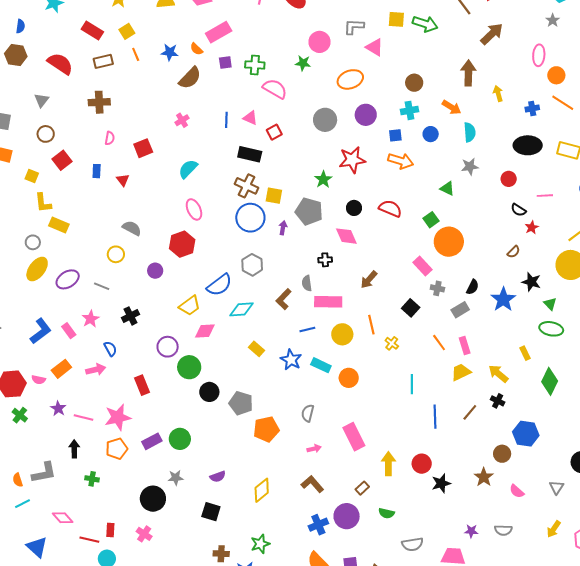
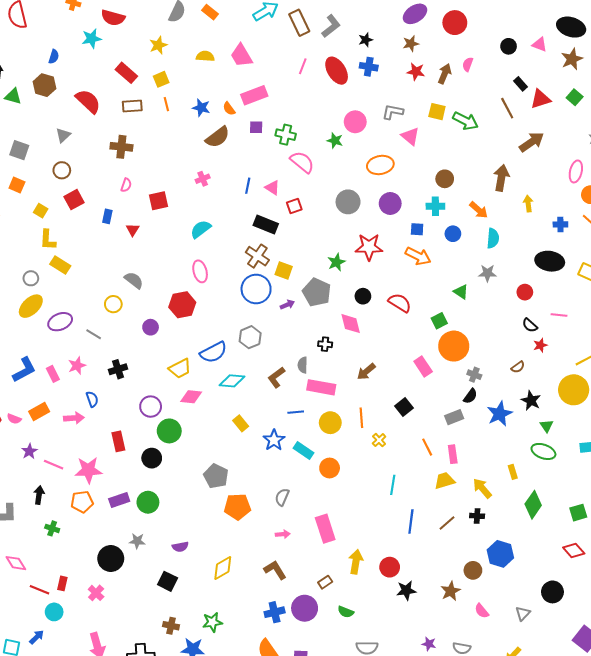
purple arrow: (283, 228) -> (287, 305), turned 48
gray cross: (437, 288) -> (474, 375), moved
black circle: (209, 392) -> (152, 458), moved
black cross: (498, 401) -> (477, 516), turned -32

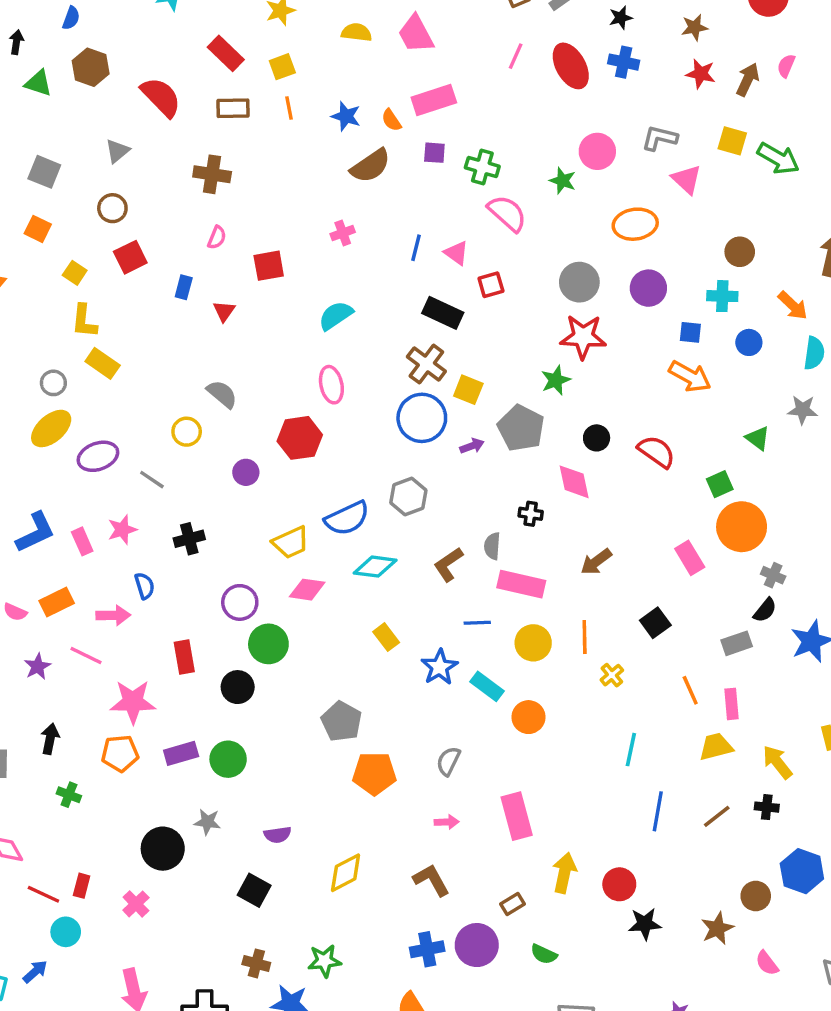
blue semicircle: (54, 57) -> (71, 18), moved
red star: (369, 247) -> (583, 337), moved
pink line: (54, 465) -> (86, 655), moved

